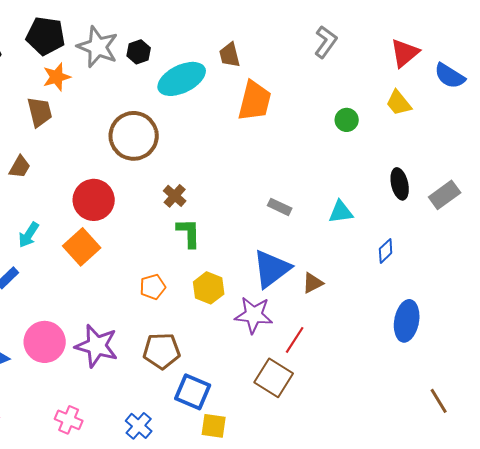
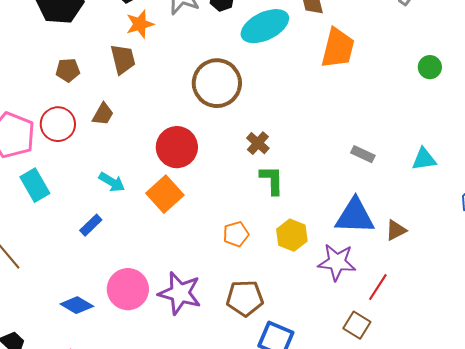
cyan arrow: (29, 235) -> (112, 182), turned -92
blue triangle: (272, 269) -> (355, 216), turned 39
brown square: (274, 378) -> (357, 325), size x0.7

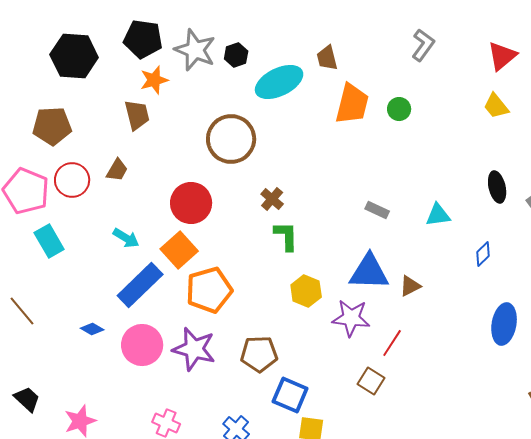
green circle: (430, 67) -> (399, 109), moved
brown pentagon: (68, 70) -> (52, 126), moved, size x1.6
blue rectangle: (91, 225) -> (140, 285), moved, size x2.0
orange pentagon: (236, 234) -> (209, 290), moved, size x1.8
blue diamond: (77, 305) -> (92, 329), moved, size x0.7

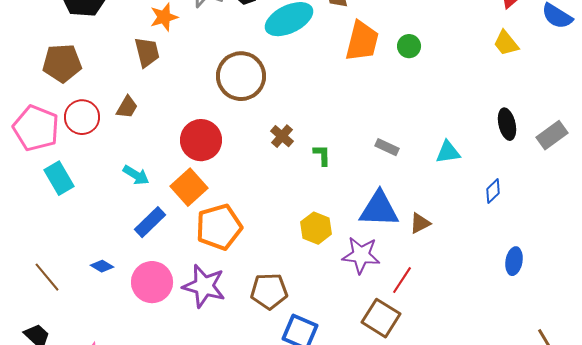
green L-shape: (286, 236) -> (322, 155), moved, size x0.7
blue rectangle: (140, 285) -> (150, 222), size x0.7
brown line: (22, 311) -> (47, 277), moved
blue ellipse: (504, 324) -> (514, 261), size x0.7
brown square: (371, 381) -> (381, 318), size x1.4

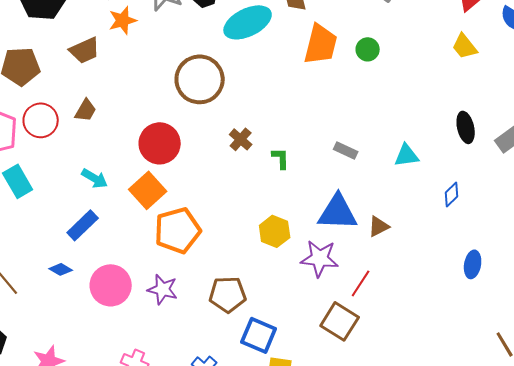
brown trapezoid: (147, 52) -> (85, 50), moved, turned 80
blue rectangle: (150, 222) -> (83, 225), moved
purple star: (204, 286) -> (163, 289), size x0.7

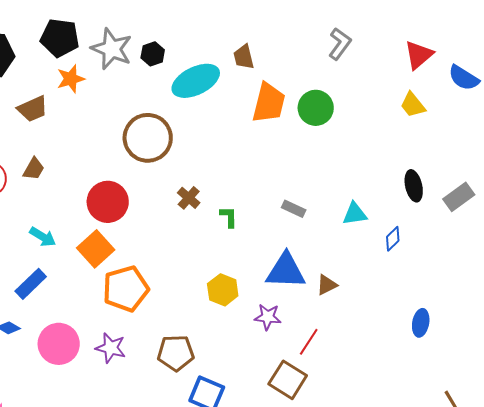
green circle: (368, 49) -> (316, 108), size x1.5
blue diamond: (452, 194) -> (393, 239), moved
purple star: (320, 258) -> (268, 317), size x0.7

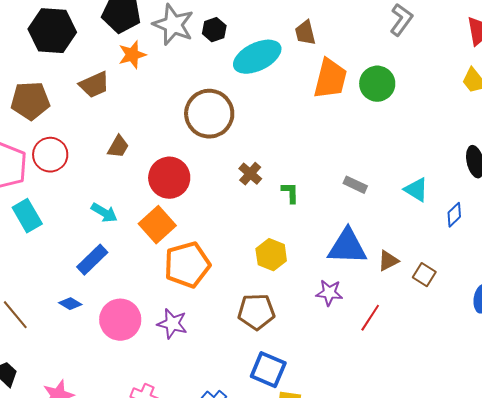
brown trapezoid: (34, 169) -> (118, 147), moved
cyan triangle: (355, 214) -> (416, 190), turned 40
yellow hexagon: (223, 290) -> (271, 255), moved
brown pentagon: (176, 353) -> (256, 312), moved
brown square: (288, 380) -> (424, 275), moved, size x0.6

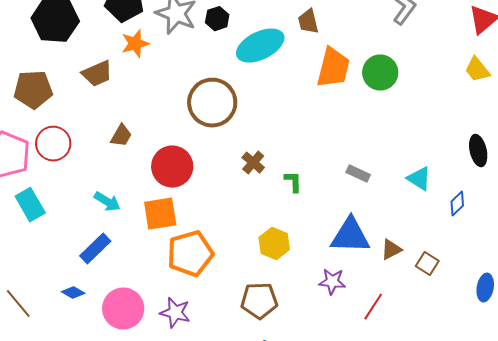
orange square: (157, 225) -> (160, 214), turned 33

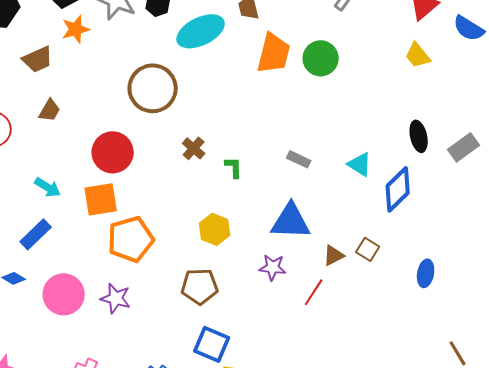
brown trapezoid: (121, 136) -> (50, 110), moved
blue diamond: (457, 204) -> (398, 189), size x1.8
brown triangle: (391, 250) -> (334, 255), moved

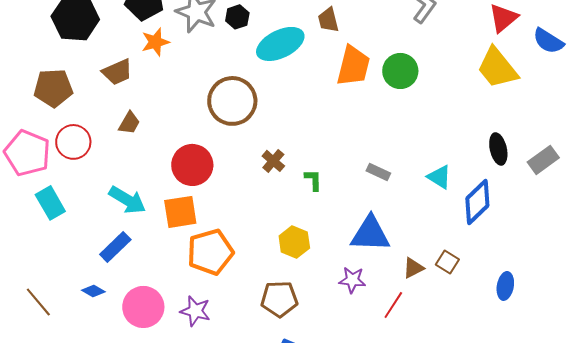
yellow trapezoid: (418, 55) -> (497, 68), size x1.6
cyan arrow: (48, 187) -> (127, 200), size x1.4

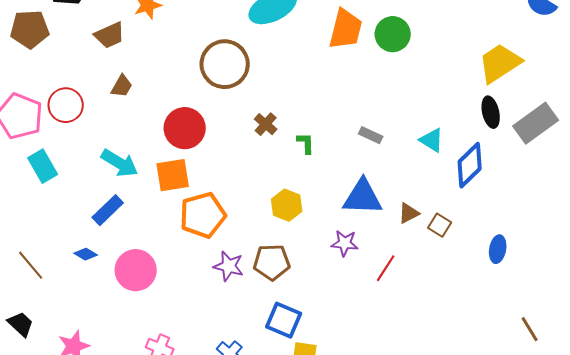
yellow trapezoid: (497, 68) -> (500, 63), moved, turned 96
brown pentagon: (53, 88) -> (30, 29), moved
gray rectangle: (543, 160) -> (536, 123), size x1.4
brown triangle: (413, 268) -> (409, 213), moved
purple star: (195, 311) -> (229, 266), moved

